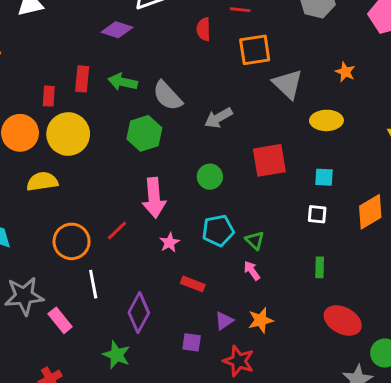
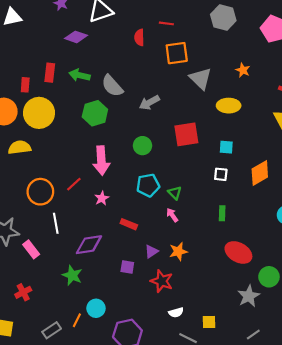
pink star: (170, 243) -> (102, 198), moved
purple diamond: (139, 313) -> (89, 245), turned 52

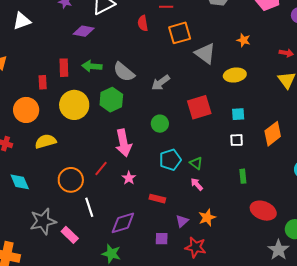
yellow circle: (39, 113) -> (74, 105), moved

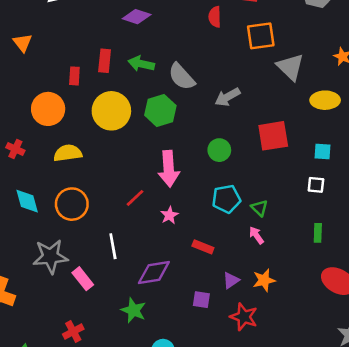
orange circle: (71, 180) -> (72, 204), moved

